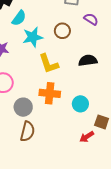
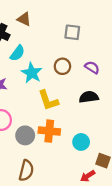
purple semicircle: (91, 19) -> (92, 67), moved
cyan star: (33, 37) -> (32, 73), turned -30
gray circle: (23, 107) -> (25, 135), moved

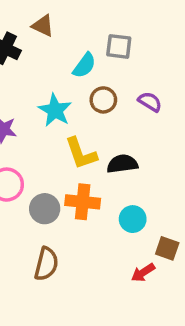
cyan semicircle: (17, 53) -> (84, 65), moved
black semicircle: (89, 97) -> (122, 164), moved

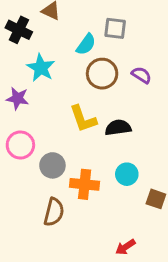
brown circle: (103, 100) -> (102, 74), size x1.4
cyan star: (55, 110) -> (41, 68), moved
orange cross: (83, 202) -> (85, 184), moved
red arrow: (143, 273) -> (125, 247), moved

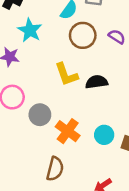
cyan circle: (127, 174) -> (104, 135), moved
orange cross: (85, 184) -> (68, 131), turned 30
brown semicircle: (54, 212) -> (55, 169), moved

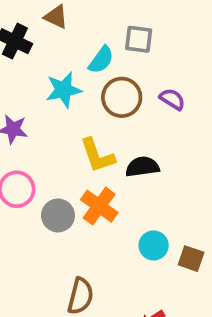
cyan star: (30, 30) -> (64, 90), moved, turned 30
orange cross: (68, 131) -> (99, 206), moved

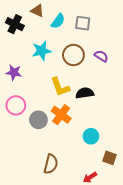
cyan semicircle: (101, 60) -> (58, 21), moved
brown square: (191, 259) -> (109, 158), moved

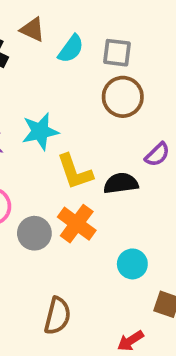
cyan star: (42, 51) -> (40, 131), moved
brown circle: (73, 55) -> (123, 97), moved
purple semicircle: (101, 56) -> (157, 154), moved, turned 104

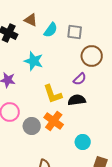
brown circle: (123, 97) -> (92, 56), moved
cyan star: (40, 131) -> (34, 61), moved, turned 30
purple semicircle: (157, 154) -> (80, 79), moved

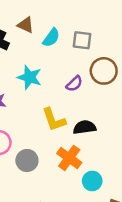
purple semicircle: (80, 79) -> (74, 84), moved
orange cross: (54, 121) -> (69, 158), moved

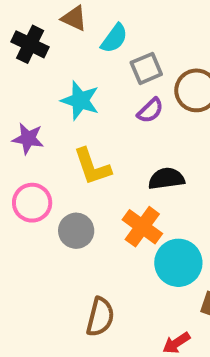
gray square: (82, 40) -> (146, 68), moved, turned -30
yellow L-shape: (54, 120) -> (92, 167), moved
cyan circle: (92, 181) -> (178, 263), size x1.5

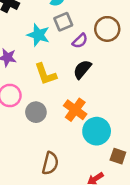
gray square: (146, 68) -> (63, 22), moved
black semicircle: (166, 179) -> (82, 69), moved, turned -42

